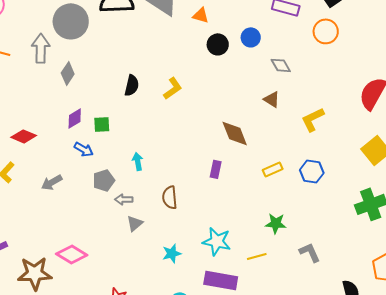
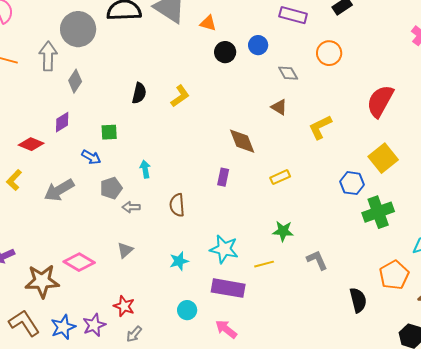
orange circle: (326, 31) -> (329, 53), moved
purple diamond: (75, 118) -> (62, 122), moved
blue hexagon: (312, 171) -> (352, 183), moved
gray arrow: (52, 182) -> (59, 190), size x1.4
gray triangle: (135, 223) -> (125, 250), moved

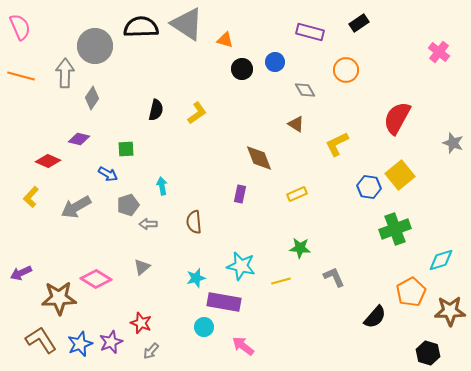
purple diamond: (62, 122) -> (79, 139), turned 45
blue hexagon: (352, 183) -> (369, 187), moved
purple rectangle: (228, 288) -> (224, 302), moved
black semicircle: (358, 300) -> (375, 317), turned 55

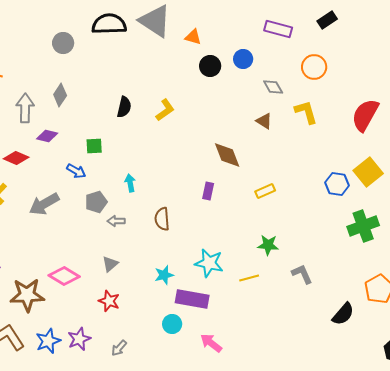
gray circle: (95, 46) -> (63, 43), size x0.6
gray arrow: (65, 73) -> (25, 108), moved
yellow L-shape: (337, 144) -> (306, 112), moved, turned 100
red star: (141, 323) -> (109, 301), moved

